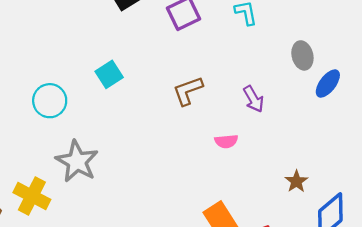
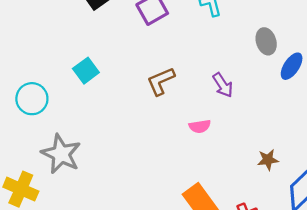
brown star: (296, 181) -> (268, 160), turned 30

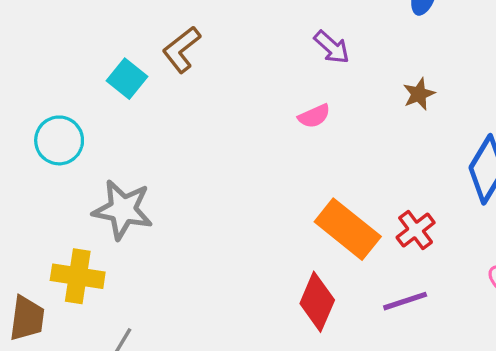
brown L-shape: (161, 81) -> (181, 50), moved
brown star: (268, 160) -> (419, 94), moved

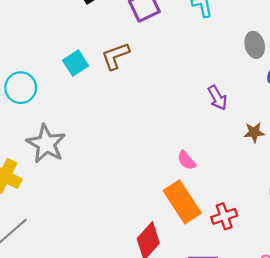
purple arrow: (332, 47) -> (217, 98), moved
pink semicircle: (314, 116) -> (186, 160), moved, turned 55

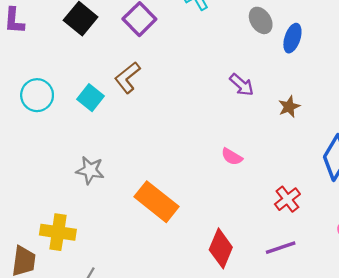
cyan circle: (21, 88) -> (37, 95), moved
gray star: (46, 144) -> (90, 170), moved, size x0.7
orange rectangle: (182, 202) -> (156, 202), moved

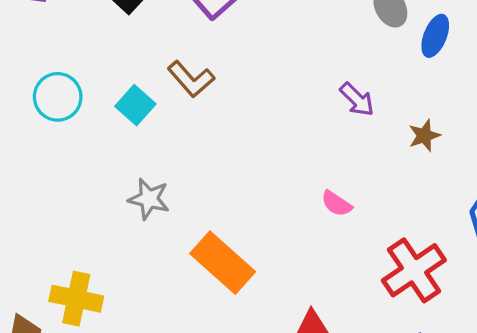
brown L-shape: (127, 78) -> (191, 79), turned -96
gray star: (90, 170) -> (149, 199), moved
red cross: (287, 199) -> (414, 270), size x1.6

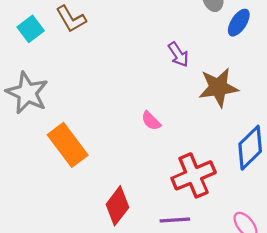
brown star: (424, 136) -> (218, 87), size x1.8
gray star: (149, 199) -> (27, 93), size x1.5

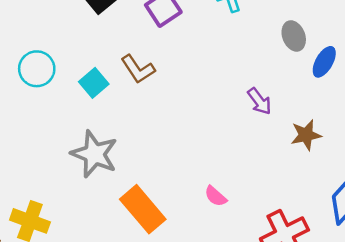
brown star: (218, 87) -> (306, 135), size x0.7
pink semicircle: (151, 121) -> (216, 196), moved

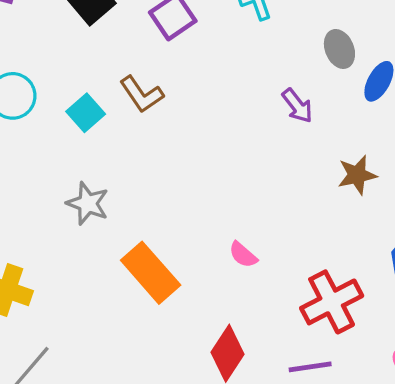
purple arrow: (259, 101) -> (297, 106), moved
gray star: (94, 154) -> (88, 203), size x0.7

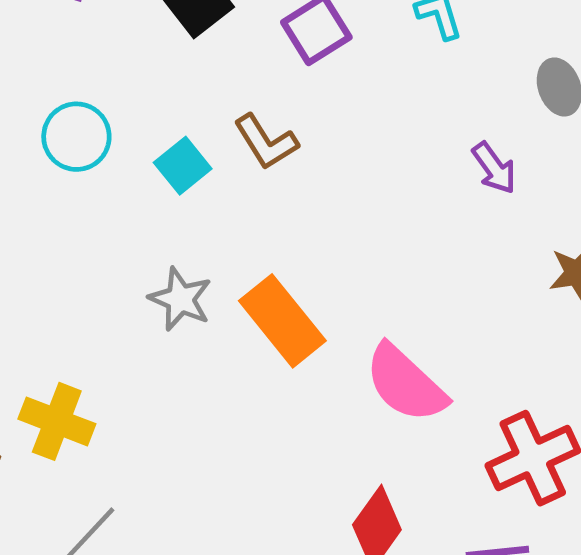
pink semicircle: (243, 255) -> (406, 383), size x2.0
orange rectangle: (151, 273) -> (282, 321), moved

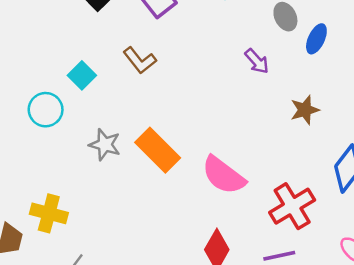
cyan circle: (76, 137) -> (46, 110), moved
cyan square: (183, 166) -> (82, 75), moved

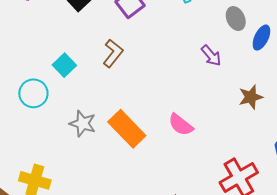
brown L-shape: (140, 60) -> (113, 53), turned -104
pink semicircle: (224, 175) -> (181, 125), moved, size x0.7

